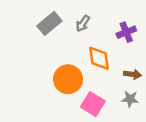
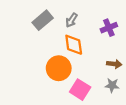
orange diamond: (99, 58) -> (74, 45), moved

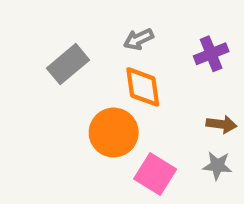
gray rectangle: (43, 20) -> (68, 64), moved
gray arrow: (72, 20) -> (139, 39), turned 32

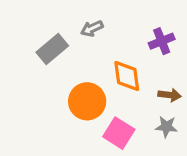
gray arrow: (139, 39) -> (92, 28), moved
orange diamond: (143, 87) -> (127, 76), moved

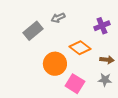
orange diamond: (127, 76) -> (80, 48), turned -45

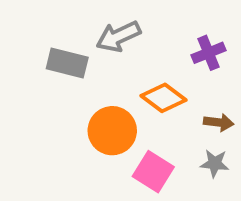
gray arrow: (58, 18) -> (118, 36), size x1.5
gray rectangle: (33, 31) -> (67, 63), turned 54

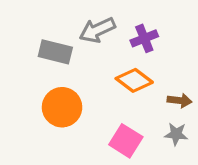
purple cross: (208, 53) -> (144, 38), moved
orange circle: (112, 131) -> (62, 107), moved

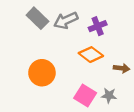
gray rectangle: (55, 52) -> (37, 18), moved, turned 30
gray star: (176, 134) -> (109, 95), moved

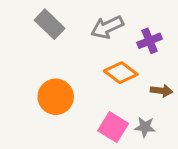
gray arrow: (66, 20) -> (107, 27), moved
purple cross: (98, 26) -> (149, 41), moved

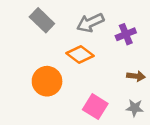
orange diamond: (121, 73) -> (80, 55), moved
gray star: (145, 127) -> (135, 108), moved

